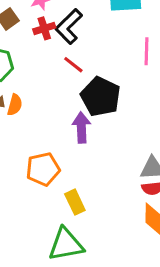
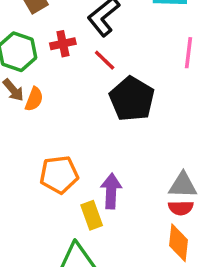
red cross: (44, 28) -> (63, 44), moved
purple arrow: (81, 127) -> (111, 191), moved

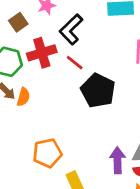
red cross: (63, 44) -> (42, 53), size x1.5
purple arrow: (111, 191) -> (118, 160), moved

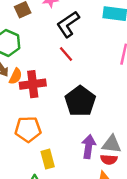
red cross: (42, 53) -> (33, 84), moved
black pentagon: (98, 91) -> (80, 101), moved

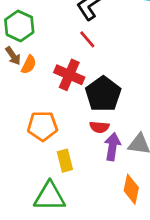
red cross: (33, 84) -> (69, 75), moved, turned 30
red semicircle: (109, 160) -> (99, 127), moved

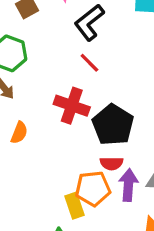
orange semicircle: (29, 65) -> (19, 133), moved
orange pentagon: (42, 126) -> (93, 189), moved

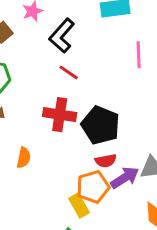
orange semicircle: (19, 133) -> (24, 158), moved
purple arrow: (128, 185) -> (125, 178), turned 64

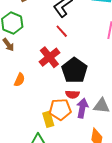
red cross: (60, 115) -> (49, 57), turned 30
purple arrow: (125, 178) -> (82, 108), turned -60

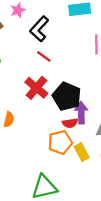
purple arrow: (82, 108) -> (81, 113), moved
yellow rectangle: (48, 119) -> (82, 152), moved

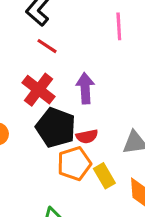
black pentagon: (67, 96) -> (56, 128), moved
purple arrow: (81, 113) -> (85, 88), moved

